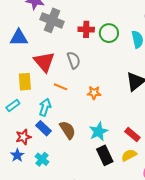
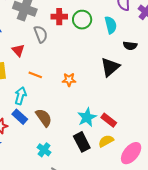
gray semicircle: (74, 60) -> (41, 34), moved
red triangle: (44, 62) -> (18, 50), size x0.6
cyan star: (99, 132) -> (87, 117), moved
cyan cross: (42, 159) -> (44, 150), moved

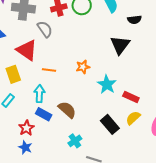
red triangle: (18, 50) -> (27, 50), size x1.6
cyan star: (87, 117) -> (107, 84), moved
cyan cross: (44, 150) -> (75, 141), turned 32

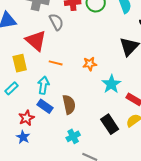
brown semicircle: (67, 110) -> (69, 105), turned 30

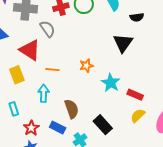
cyan rectangle: (11, 88) -> (14, 109), moved, turned -56
blue rectangle: (45, 106) -> (58, 128), moved
black rectangle: (110, 124) -> (103, 125), moved

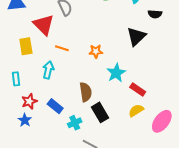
brown semicircle: (72, 109) -> (86, 92), moved

